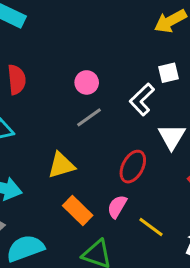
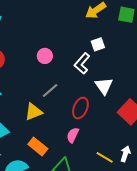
gray line: (89, 117) -> (50, 91), moved
orange rectangle: (78, 211) -> (38, 146), moved
yellow line: (151, 227) -> (105, 157), moved

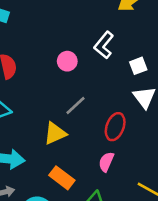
white square: (98, 44) -> (138, 66), moved
white L-shape: (82, 63) -> (104, 45), moved

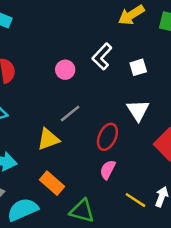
white square: (138, 66) -> (138, 67), moved
pink semicircle: (106, 162) -> (108, 170), moved

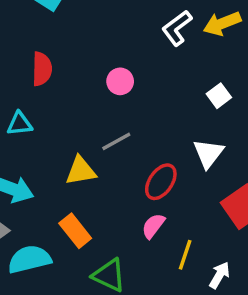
white L-shape: (102, 57) -> (177, 28), moved
white square: (138, 67) -> (219, 96), turned -30
yellow line: (135, 200) -> (185, 255), moved, turned 65

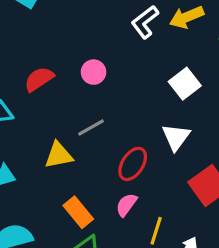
red semicircle: (42, 69) -> (39, 79), moved, turned -124
white square: (219, 96) -> (185, 84), size x1.4
orange rectangle: (75, 231) -> (78, 212), moved

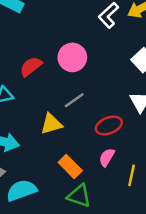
pink circle: (94, 72) -> (72, 57), size x1.5
red ellipse: (133, 164) -> (109, 125), turned 40

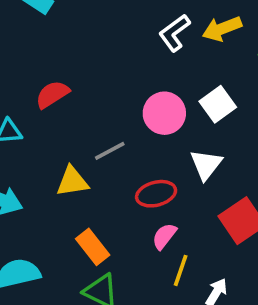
pink circle: (72, 57) -> (164, 113), moved
pink semicircle: (107, 157) -> (164, 236), moved

